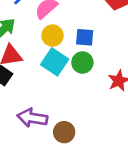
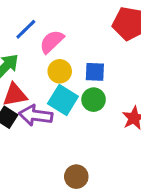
purple arrow: (32, 118) -> (36, 115), moved

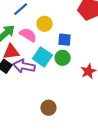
pink semicircle: (52, 42) -> (28, 35), moved, turned 72
yellow circle: (60, 71) -> (45, 24), moved

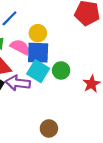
blue square: (64, 40) -> (38, 53), moved, size x1.5

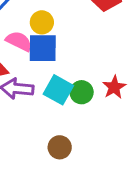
green circle: (61, 70) -> (82, 92), moved
cyan square: (38, 71) -> (58, 90), moved

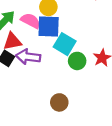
cyan square: (58, 90) -> (65, 44), moved

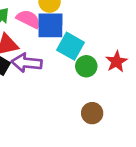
brown circle: (59, 102) -> (92, 113), moved

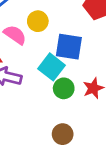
blue square: (50, 25) -> (69, 47), moved

